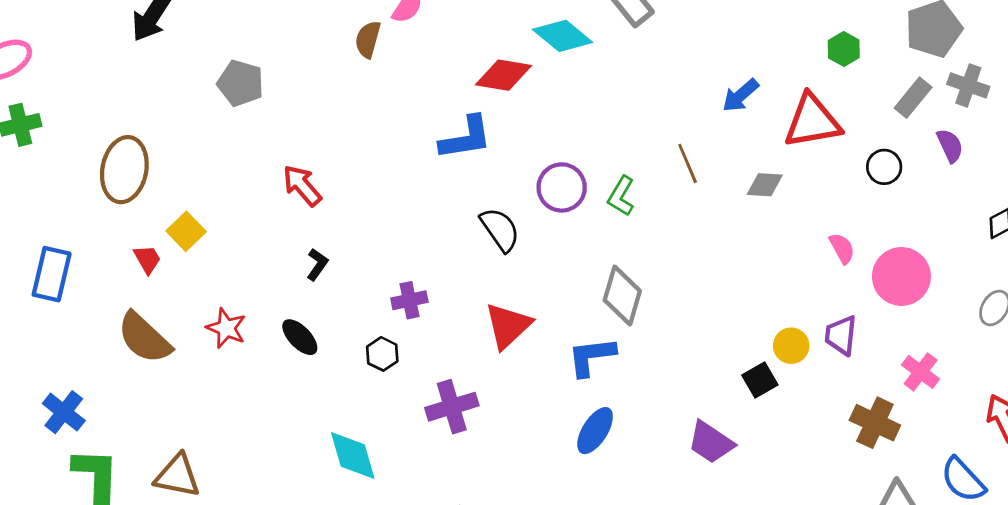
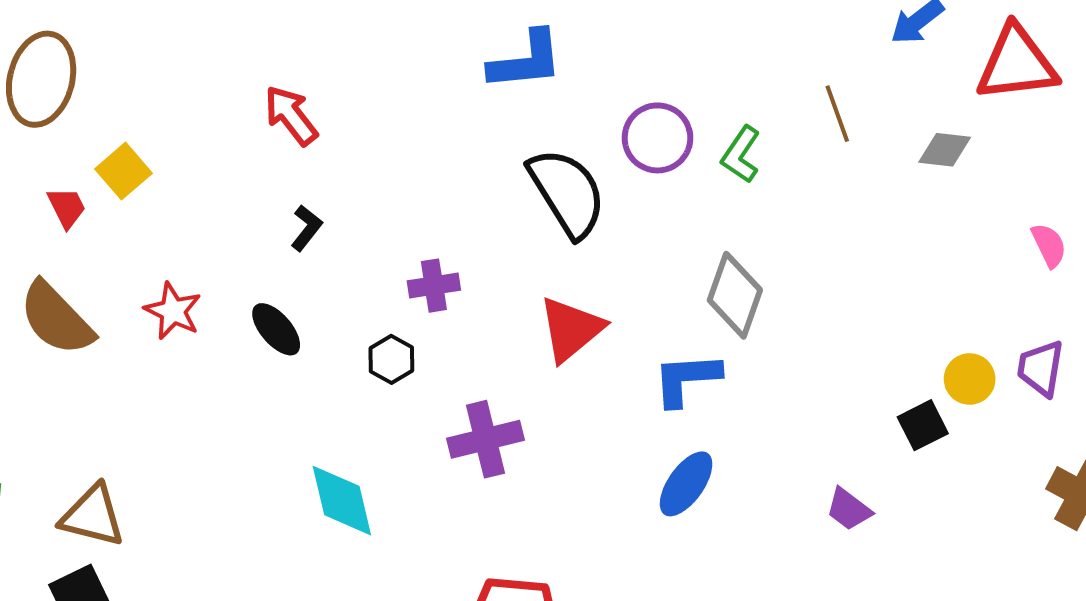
black semicircle: (500, 230) -> (567, 193), size x1.4
purple trapezoid: (711, 442) -> (849, 509), size x0.7

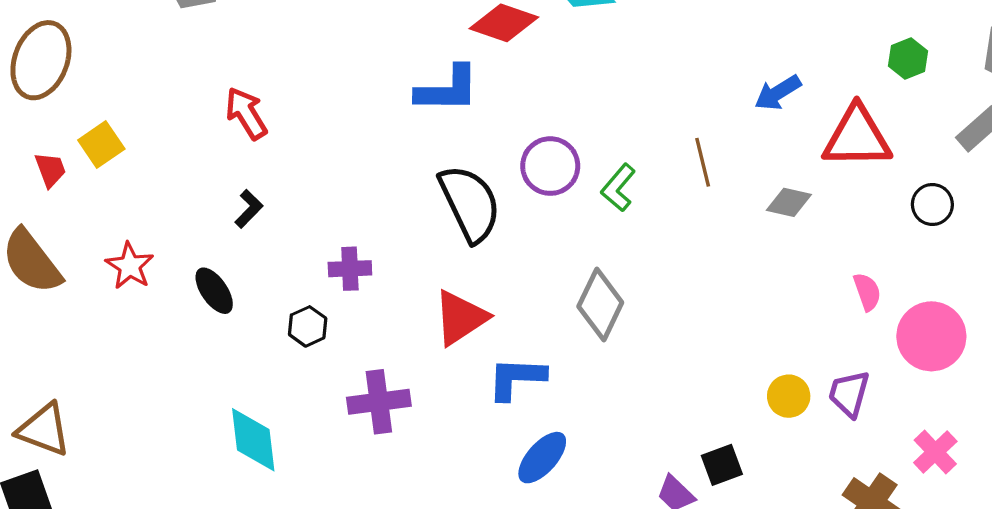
blue L-shape: (687, 379) -> (516, 378), moved
black square: (923, 425) -> (722, 465), moved

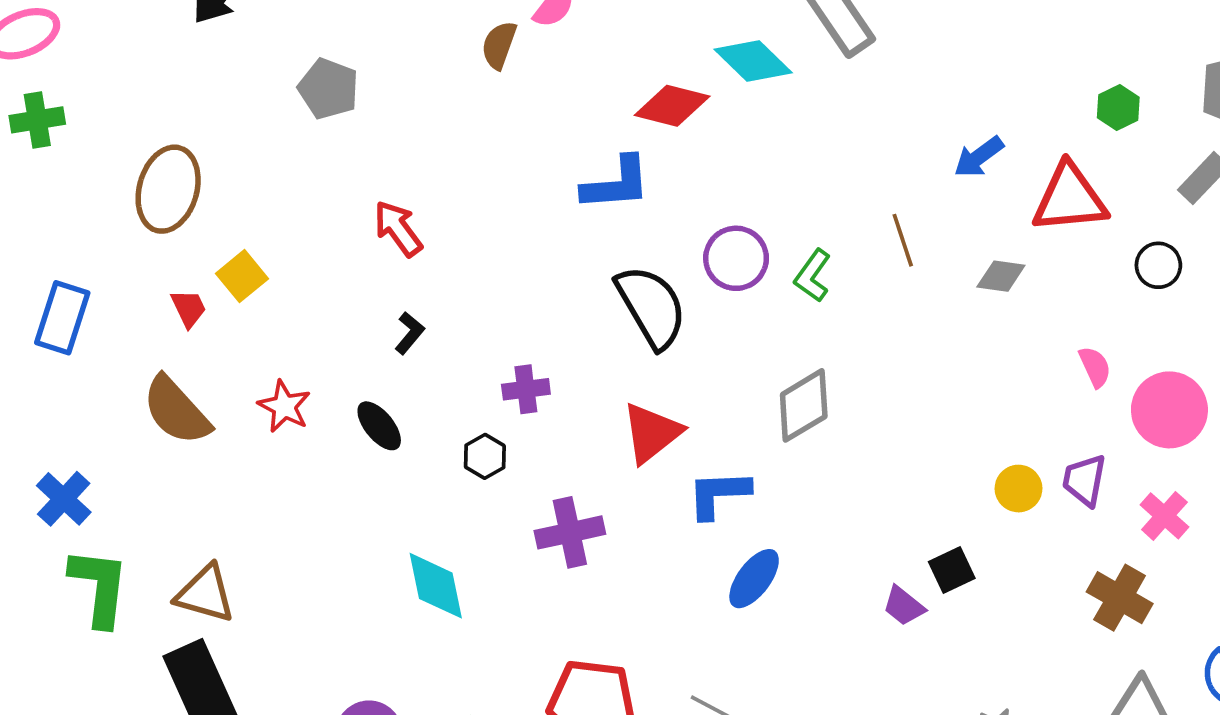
gray diamond: (600, 304) -> (804, 405), turned 38
pink cross: (935, 452) -> (1164, 516), moved

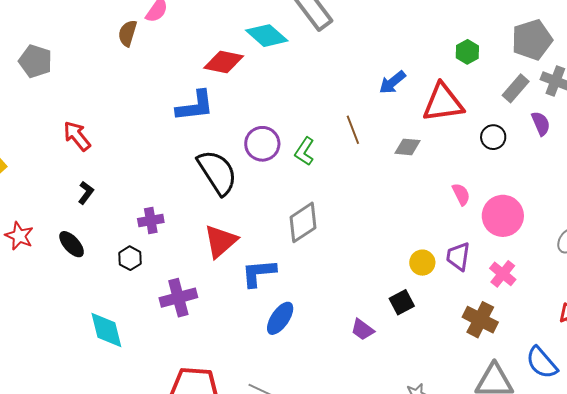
black square: (952, 570) -> (402, 302), moved

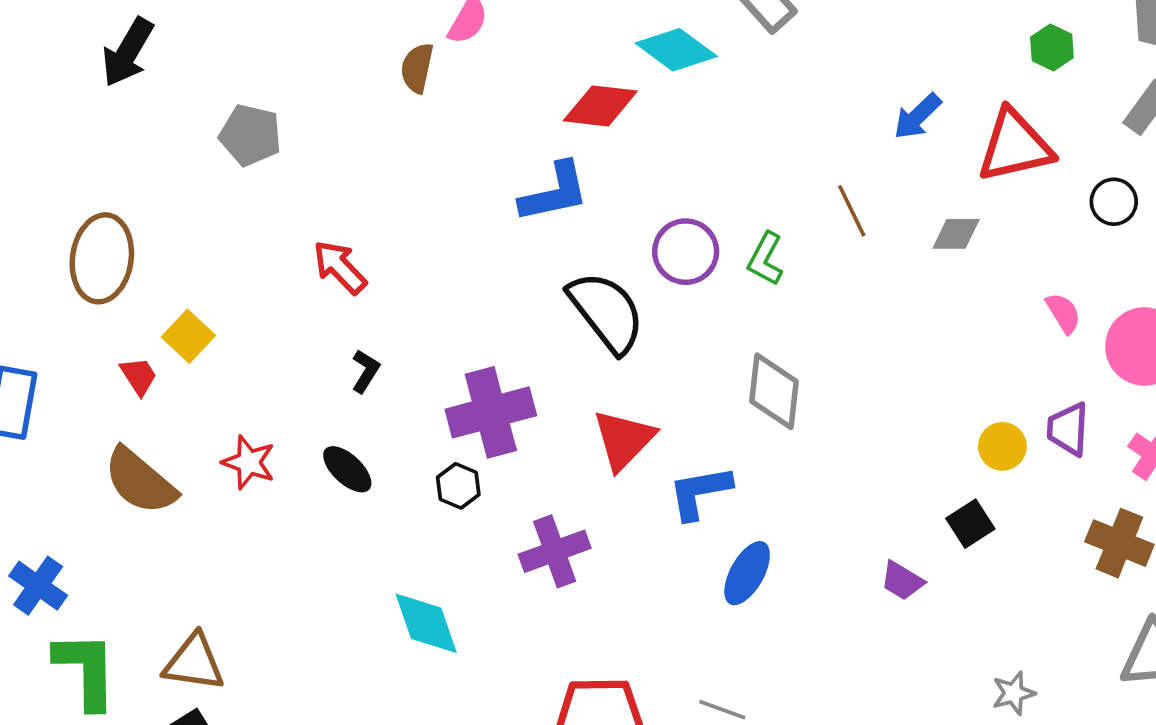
purple cross: (151, 221) -> (491, 412), size x1.8
gray diamond: (303, 222) -> (774, 391), turned -45

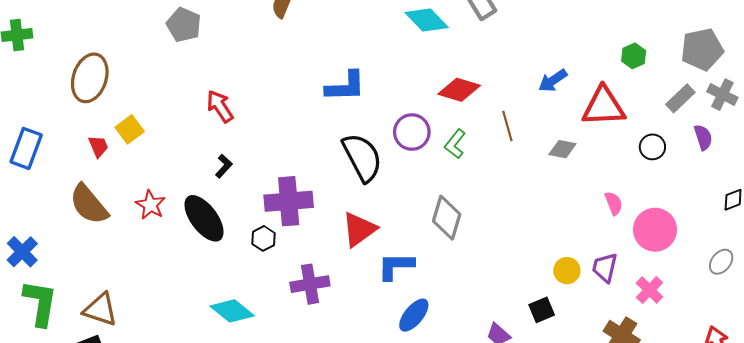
red diamond: (600, 106) -> (459, 90), moved
black ellipse: (347, 469) -> (204, 218), size x1.6
cyan diamond: (426, 623) -> (232, 311), turned -42

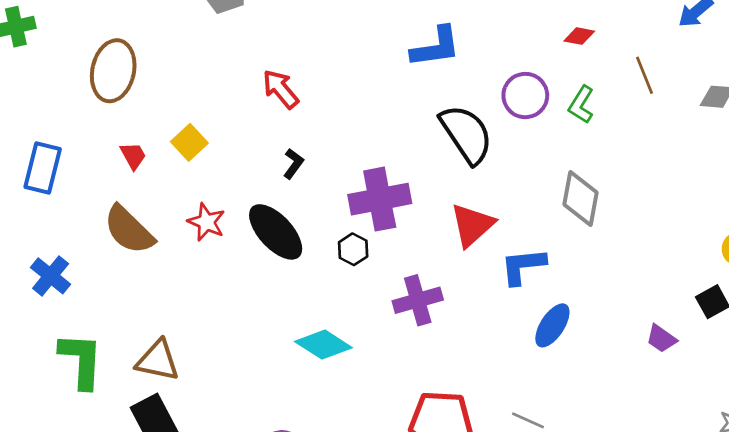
red diamond: (459, 90) -> (579, 36), size x0.6
yellow square: (130, 129) -> (189, 142), moved
blue cross: (22, 252) -> (51, 276), moved

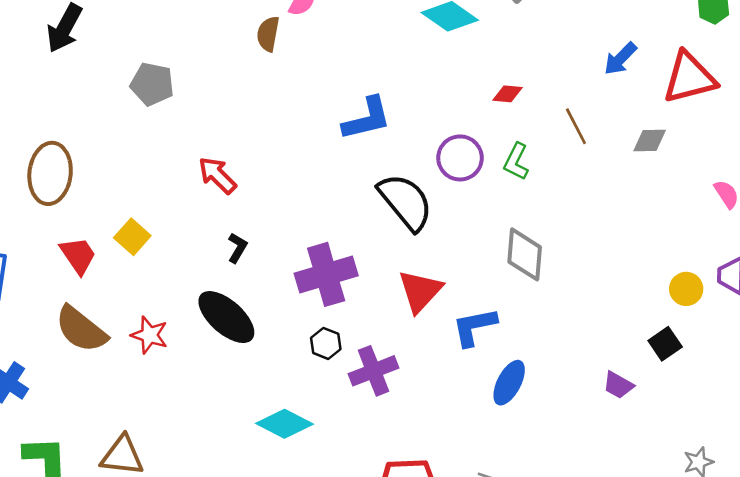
red trapezoid: (133, 156) -> (78, 255), size x1.4
red star: (206, 222) -> (149, 335), moved
black hexagon: (353, 249) -> (326, 343), moved

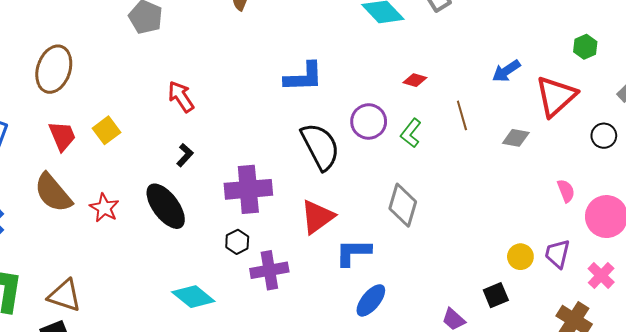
red triangle: (689, 78) -> (556, 96), turned -39

